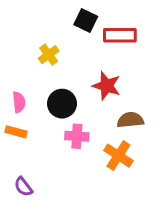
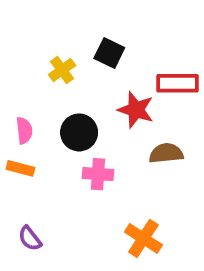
black square: (86, 20) -> (109, 53), moved
red rectangle: (120, 35) -> (177, 83), moved
orange cross: (118, 156) -> (143, 238), moved

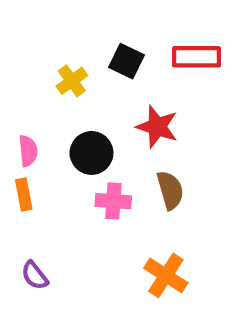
red rectangle: (177, 83) -> (196, 57), moved
brown semicircle: (166, 153) -> (170, 190), moved, turned 80
orange rectangle: (20, 168) -> (24, 195), turned 64

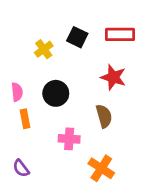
red star: (157, 127) -> (113, 77), moved
orange rectangle: (24, 195) -> (25, 119), moved
pink cross: (113, 201) -> (69, 139), moved

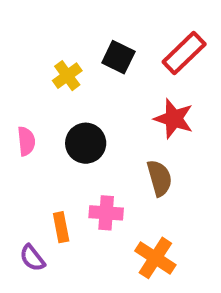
red rectangle: (120, 34) -> (184, 53), turned -44
orange rectangle: (25, 119) -> (61, 227), moved

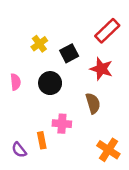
black square: (118, 57) -> (69, 53), moved, turned 36
orange rectangle: (61, 227) -> (42, 140), moved
orange cross: (155, 258) -> (108, 150), moved

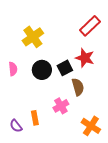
yellow cross: (39, 44) -> (33, 37), size x1.5
black square: (69, 53) -> (65, 68), moved
pink cross: (62, 124) -> (61, 106), moved, turned -35

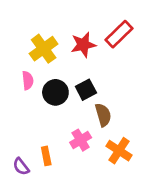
red star: (85, 58) -> (83, 45), moved, turned -30
pink semicircle: (13, 69) -> (28, 80), moved
orange cross: (91, 126) -> (119, 151), moved

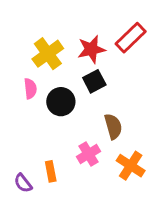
black square: (86, 90) -> (94, 81), moved

